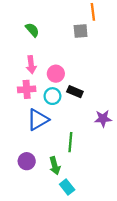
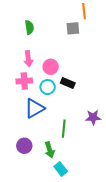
green semicircle: (32, 30) -> (29, 27), turned 32
purple star: (103, 119) -> (93, 117), moved

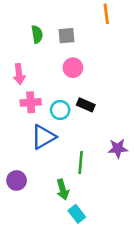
gray square: (73, 28) -> (67, 36), moved
pink arrow: (28, 59) -> (19, 74), moved
pink circle: (51, 67) -> (73, 68), moved
purple circle: (24, 146) -> (17, 180), moved

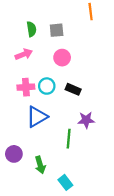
pink arrow: (19, 74) -> (24, 54), moved, turned -105
cyan circle: (60, 110) -> (47, 86), moved
purple star: (118, 148) -> (86, 120), moved
green arrow: (63, 189) -> (40, 165), moved

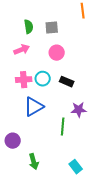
green arrow: (40, 165) -> (34, 162), moved
cyan rectangle: (65, 182) -> (76, 167), moved

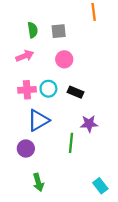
purple circle: (13, 141) -> (26, 148), moved
cyan rectangle: (76, 167) -> (100, 186), moved

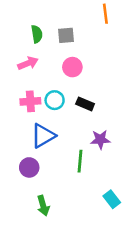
cyan rectangle: (100, 186) -> (112, 199), moved

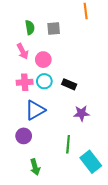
pink arrow: (28, 63) -> (23, 51), turned 84
pink circle: (72, 67) -> (43, 60), moved
green line: (80, 161) -> (68, 144), moved
cyan rectangle: (112, 199) -> (91, 162), size x1.5

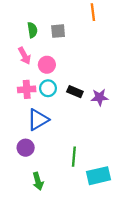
purple star: (82, 113) -> (100, 97), moved
cyan rectangle: (91, 162) -> (98, 176), turned -65

